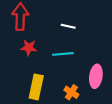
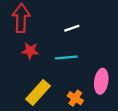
white line: (68, 26) -> (72, 28), turned -32
yellow rectangle: (36, 87) -> (38, 93), turned 30

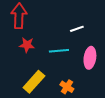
white line: (72, 28) -> (77, 29), moved
pink ellipse: (101, 81) -> (90, 58), moved

